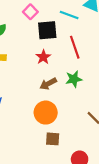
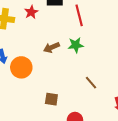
red star: (43, 57) -> (31, 12), moved
orange circle: (46, 113) -> (21, 67), moved

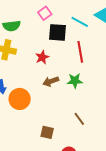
red star: (31, 12) -> (42, 57), moved
brown line: (91, 83) -> (79, 119), moved

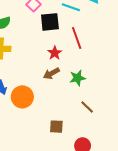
red star: (42, 57) -> (55, 53), moved
green star: (75, 81) -> (77, 78), moved

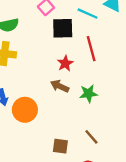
brown arrow: (51, 73) -> (60, 86), turned 49
brown line: (87, 107) -> (91, 137), moved

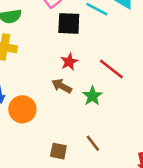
red line: (91, 49) -> (111, 69), moved, turned -40
green star: (88, 94) -> (92, 96), turned -30

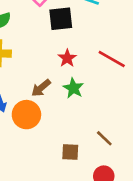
brown arrow: (62, 86) -> (41, 88), moved, turned -60
green star: (92, 96) -> (73, 88), moved

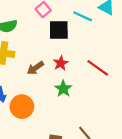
brown arrow: (41, 88) -> (35, 68), moved

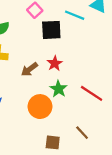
red line: (98, 68) -> (92, 93), moved
orange circle: (22, 107) -> (40, 107), moved

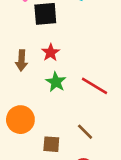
brown arrow: (29, 69) -> (22, 60), turned -48
orange circle: (40, 107) -> (20, 120), moved

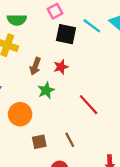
green star: (56, 82) -> (46, 90), moved
brown square: (51, 144) -> (39, 142), turned -32

